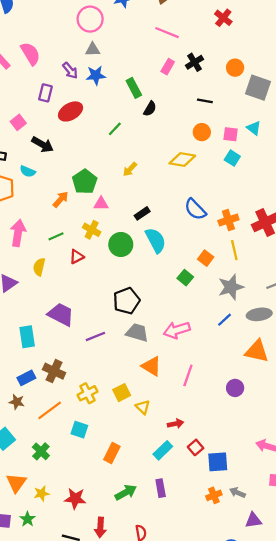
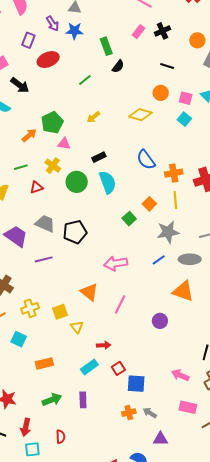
gray trapezoid: (137, 333) -> (45, 223), moved
orange rectangle: (112, 453) -> (44, 363), turned 42

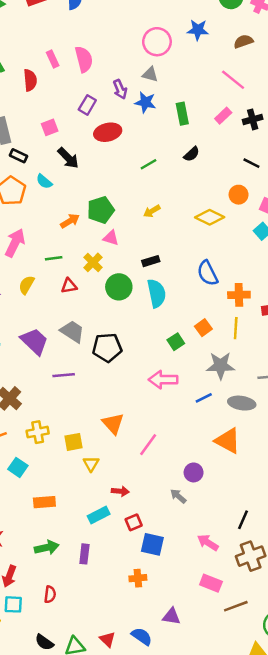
green rectangle: (106, 46) -> (182, 114), moved
pink arrow: (116, 263) -> (163, 380), moved
gray arrow: (150, 413) -> (178, 496), moved

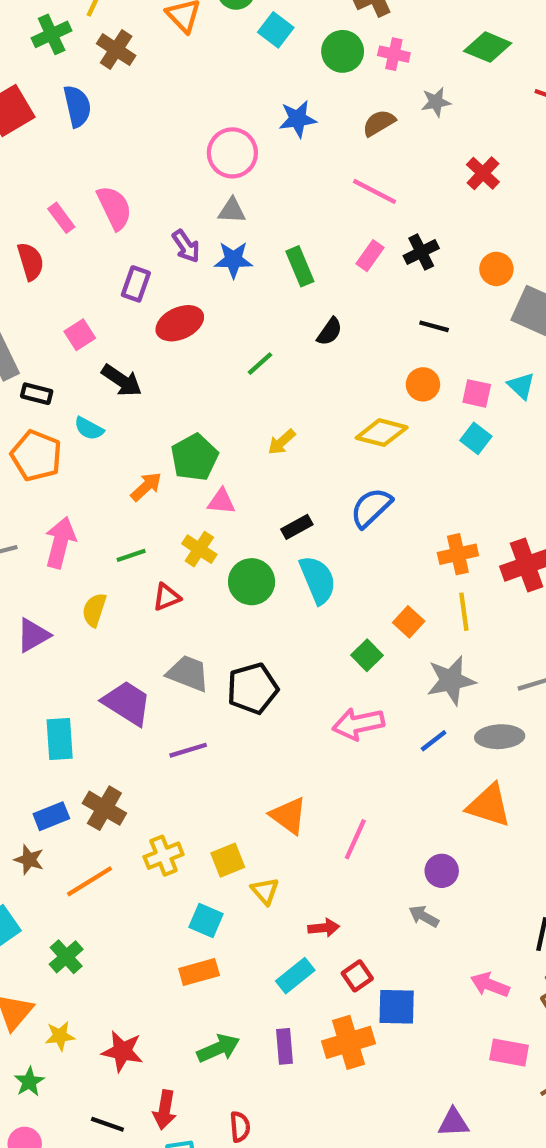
blue semicircle: (208, 273) -> (371, 508), moved, turned 85
cyan square: (18, 467) -> (206, 921), moved
orange cross: (138, 578) -> (349, 1042), moved, size x1.6

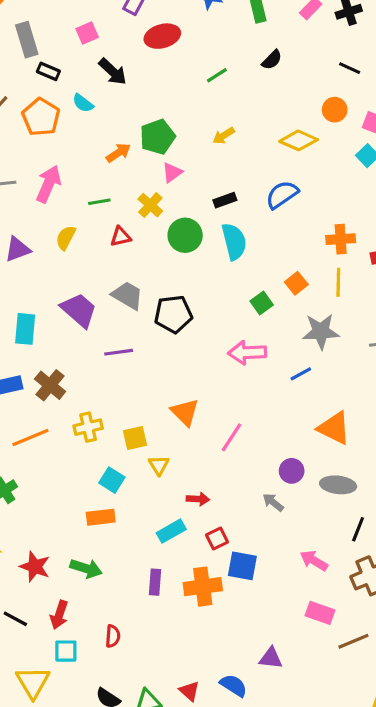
pink triangle: (221, 501) -> (172, 172), turned -50
gray ellipse: (500, 737) -> (338, 485), moved
green arrow: (218, 1048) -> (86, 568), moved, turned 32

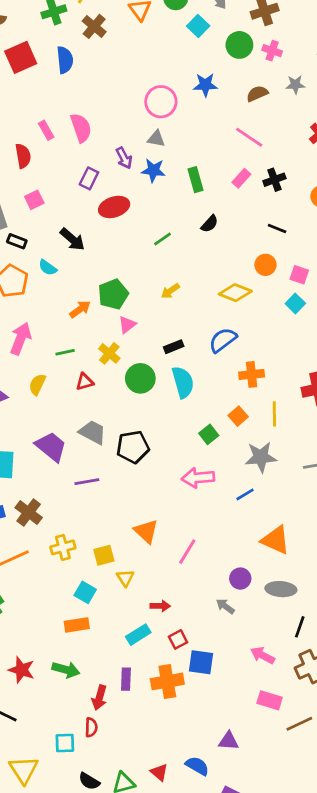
pink square: (87, 33) -> (34, 200), moved
orange cross: (341, 239) -> (252, 374), moved
red arrow: (59, 615) -> (99, 698), moved
cyan square: (66, 651) -> (65, 743), moved

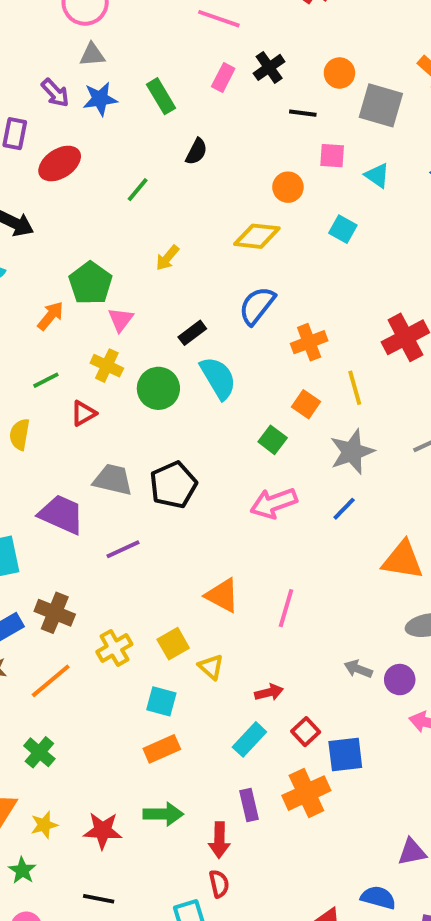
black line: (277, 228) -> (303, 113), moved
pink square: (299, 275) -> (332, 156), moved
purple circle: (240, 579) -> (400, 680), moved

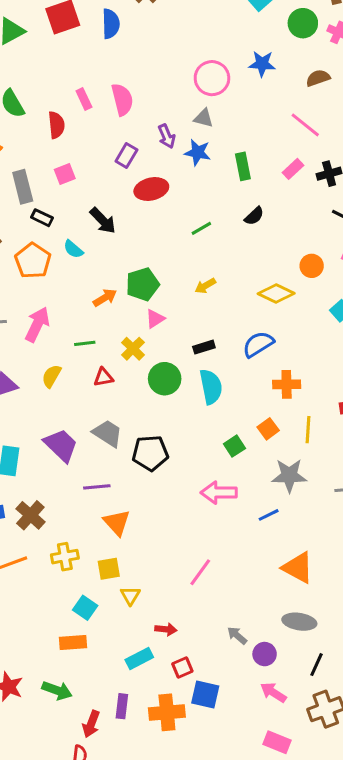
orange triangle: (222, 595) -> (117, 523), moved

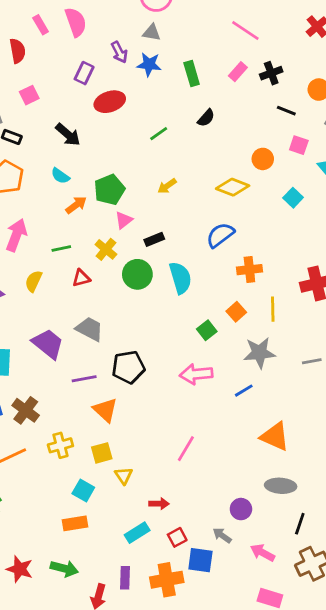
cyan semicircle: (73, 249) -> (60, 176), moved
black rectangle: (204, 347) -> (154, 239), moved
black pentagon: (150, 453) -> (128, 367), moved
gray arrow: (237, 635) -> (222, 535), moved
purple circle: (265, 654) -> (241, 509), moved

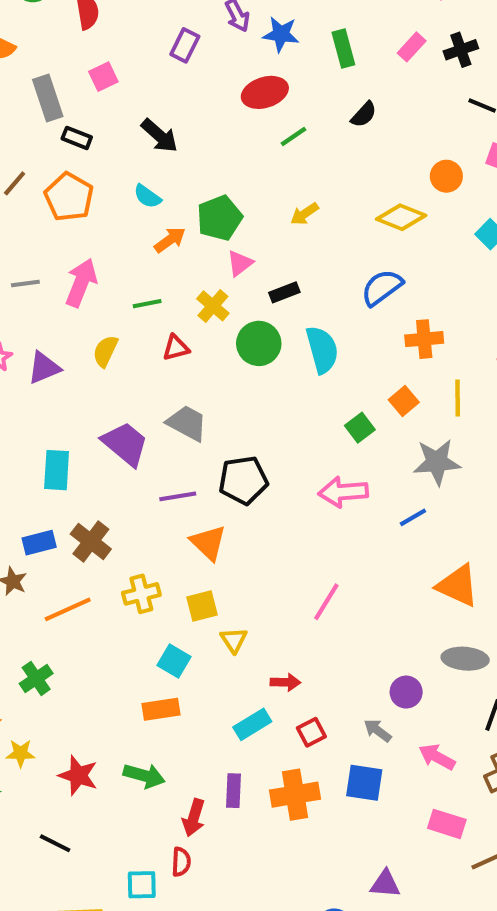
red ellipse: (110, 102) -> (265, 92), moved
blue square: (200, 560) -> (364, 783), moved

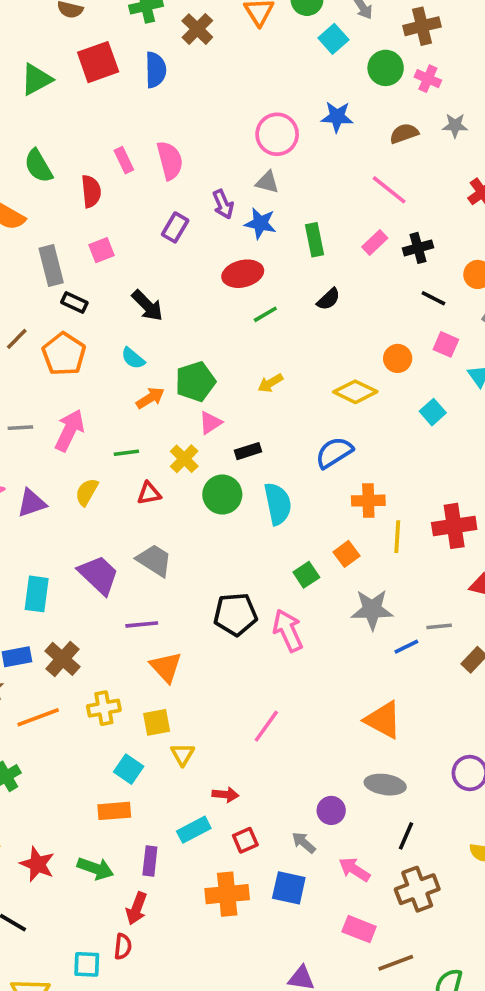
yellow line: (458, 398) -> (397, 537), moved
black pentagon: (243, 480) -> (235, 614), moved
pink arrow: (343, 492) -> (288, 630), turned 66
blue line: (413, 517) -> (406, 647), moved
purple rectangle: (233, 791) -> (150, 861), moved

